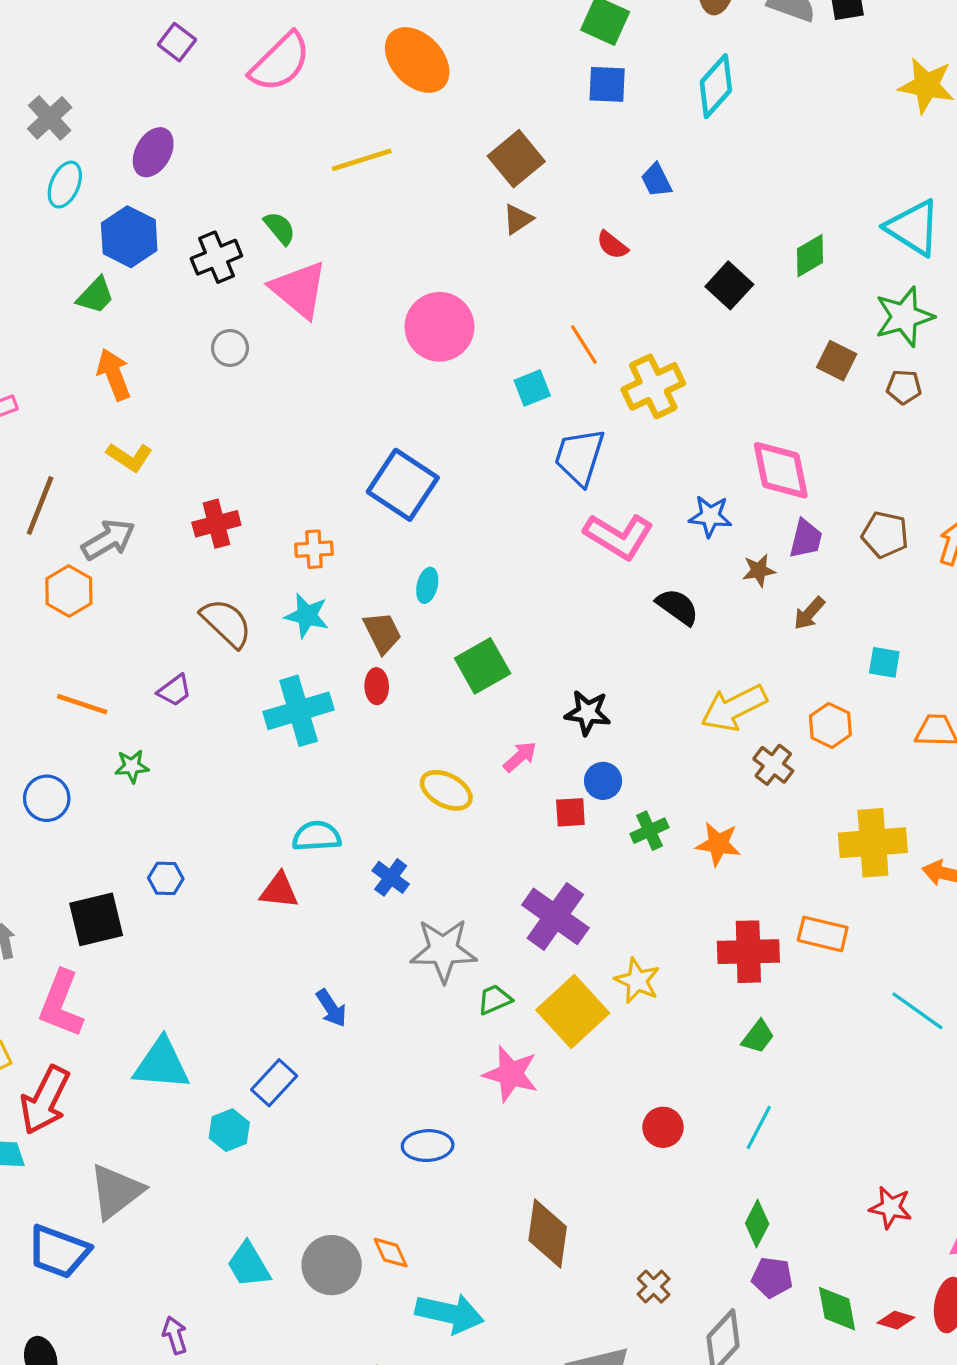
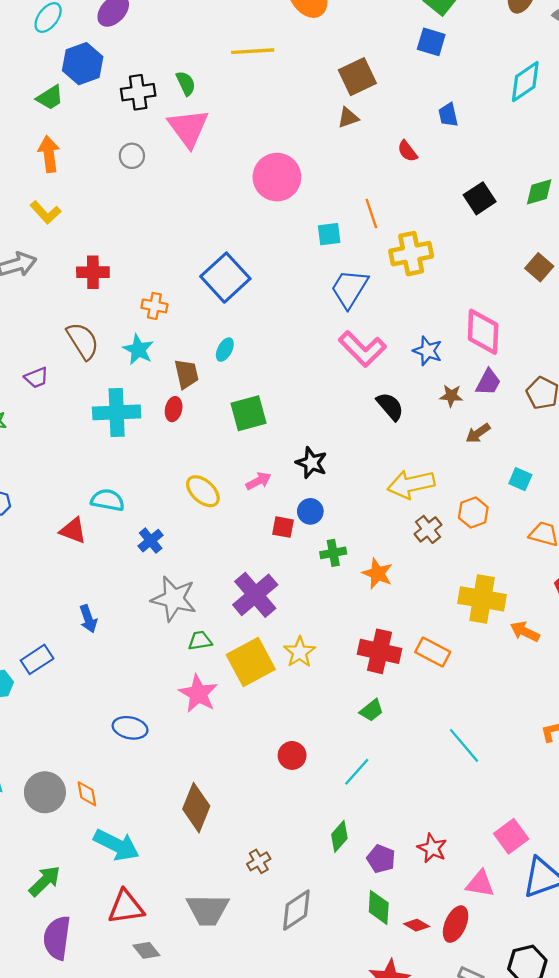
cyan diamond: (716, 86) -> (525, 82), moved
cyan line: (917, 1011) -> (464, 745), moved
purple pentagon: (772, 1277) -> (381, 859), moved

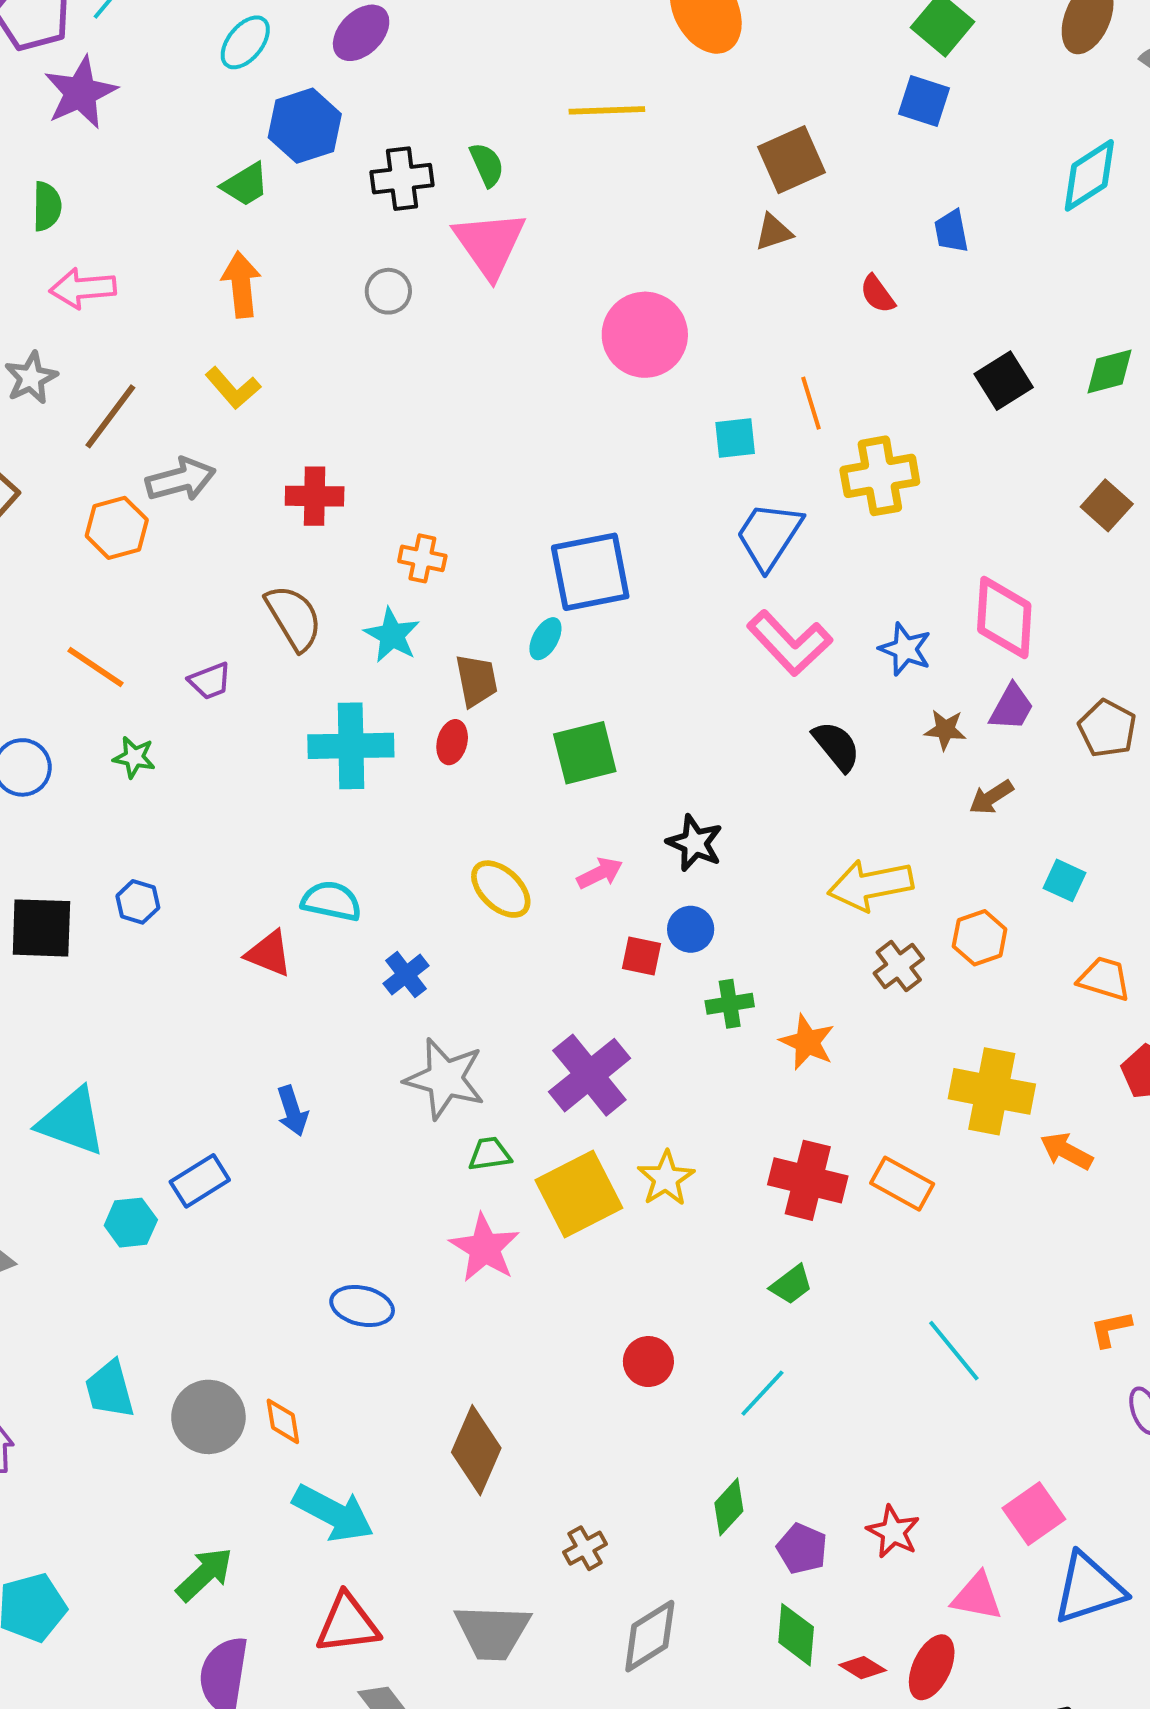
blue square: (225, 278) -> (590, 572), moved, turned 30

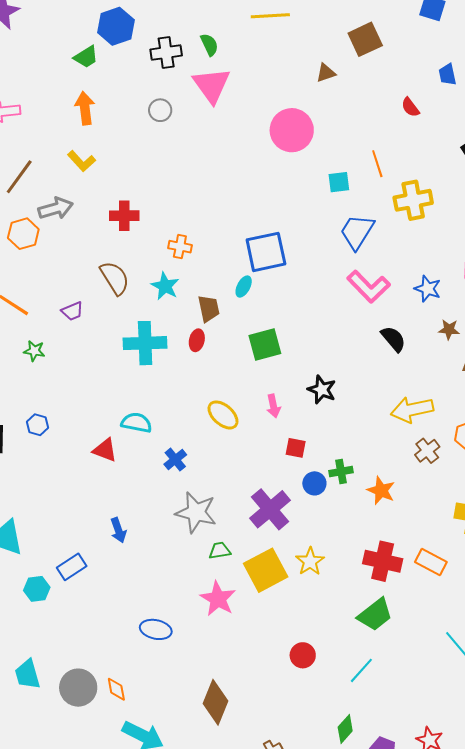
brown triangle: (774, 232) -> (326, 73), moved
pink arrow: (600, 873) -> (273, 406), turned 105
blue circle: (691, 929) -> (314, 483), moved
green trapezoid: (791, 1285) -> (375, 615), size x1.6

